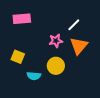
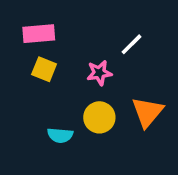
orange triangle: (79, 46) -> (148, 112), moved
yellow square: (18, 57) -> (44, 69), moved

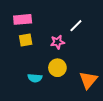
yellow square: (44, 69) -> (26, 40), turned -32
orange triangle: (148, 112) -> (88, 80), moved

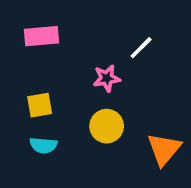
yellow square: (26, 40) -> (40, 105), moved
cyan semicircle: (35, 78) -> (43, 145), moved

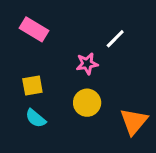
pink rectangle: (42, 36) -> (34, 29), turned 36
cyan semicircle: (43, 145) -> (36, 118), turned 35

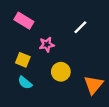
pink star: (87, 64) -> (47, 45), moved
yellow square: (32, 86) -> (23, 60), turned 32

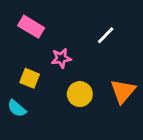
cyan semicircle: (25, 83) -> (17, 108), moved
orange triangle: (93, 85) -> (123, 91), moved

